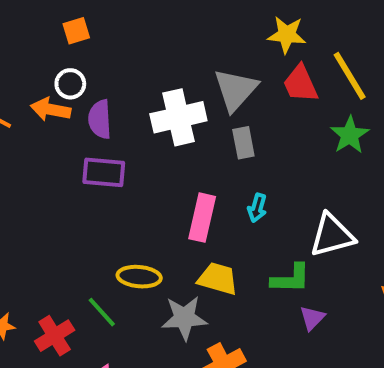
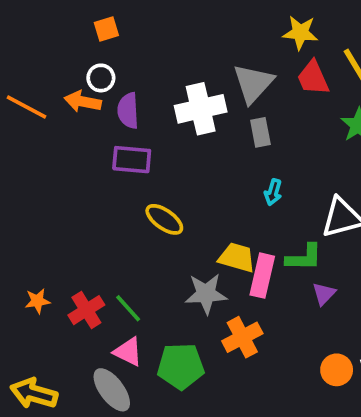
pink rectangle: (202, 218) -> (262, 276), moved
yellow ellipse: (139, 277) -> (164, 219), moved, turned 30
green line: (102, 312) -> (128, 308), moved

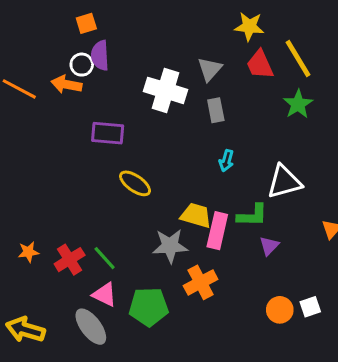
gray triangle: (253, 83) -> (210, 69), size x0.7
white cross: (201, 109) -> (165, 90), turned 30
purple semicircle: (128, 111) -> (100, 55), moved

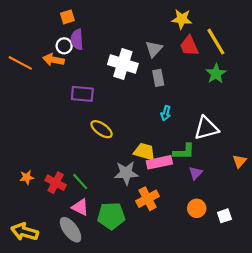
pink rectangle: (217, 231) -> (159, 162), turned 65
red cross: (70, 260) -> (56, 183), turned -30
orange circle: (280, 310) -> (197, 208), moved

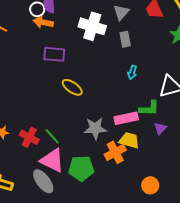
orange arrow: (53, 60) -> (43, 22), moved
yellow trapezoid: (144, 152) -> (129, 140), moved
pink triangle: (80, 207) -> (52, 160), size x1.5
orange circle: (197, 208) -> (150, 185), moved

